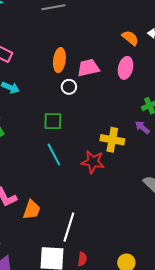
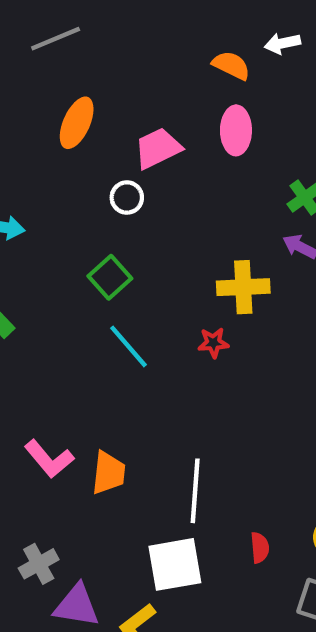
orange ellipse: (59, 60) -> (77, 123), moved, turned 30
green square: (53, 121) -> (110, 277), turned -30
red star: (93, 162) -> (213, 343), size x0.6
red semicircle: (82, 259) -> (260, 548), moved

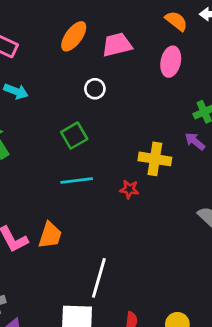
pink trapezoid: (158, 148) -> (117, 45), moved
cyan line: (128, 346) -> (77, 181), turned -68
orange trapezoid: (109, 473) -> (50, 235), moved

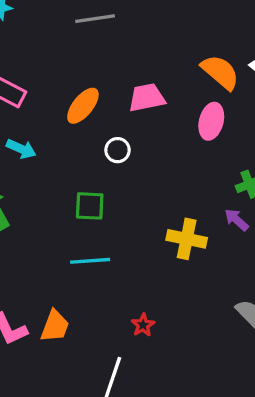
orange semicircle: (176, 21) -> (220, 72), size x1.4
orange ellipse: (74, 36) -> (83, 106), moved
green square: (74, 136) -> (90, 206), turned 30
red star: (129, 189) -> (143, 325), moved, turned 30

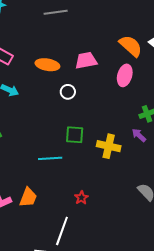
orange ellipse: (83, 106) -> (47, 65), turned 60
green square: (90, 206) -> (75, 135), moved

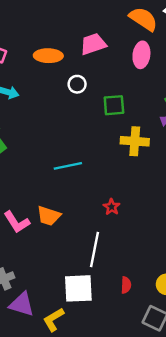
green square: (75, 135) -> (114, 105), moved
orange trapezoid: (28, 197) -> (49, 216), turned 95

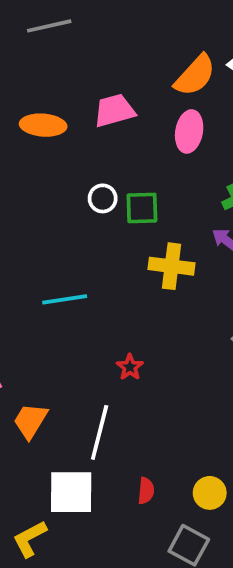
orange semicircle: (143, 19) -> (195, 75), turned 96
white circle: (77, 84) -> (103, 198), moved
orange trapezoid: (49, 216) -> (30, 421), moved, turned 100

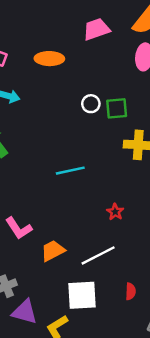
pink trapezoid: (114, 110) -> (96, 29), moved
orange trapezoid: (30, 421) -> (53, 251), turned 35
white line: (100, 432) -> (98, 255), turned 52

